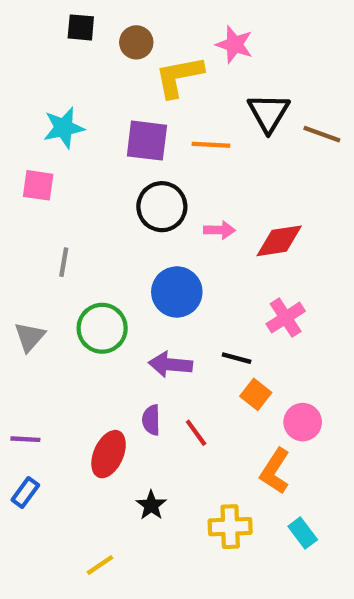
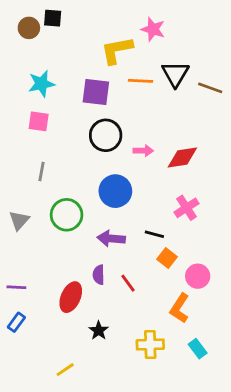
brown circle: (136, 42) -> (29, 28), moved
orange line: (211, 145) -> (140, 81), moved
pink square: (38, 185) -> (39, 121), moved

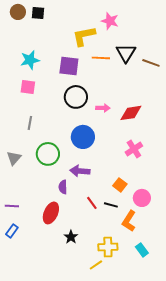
brown circle: (29, 28) -> (18, 12), moved
black line: (154, 234) -> (111, 205), moved
purple semicircle: (99, 275) -> (63, 187), moved
yellow line: (65, 370) -> (96, 265), moved

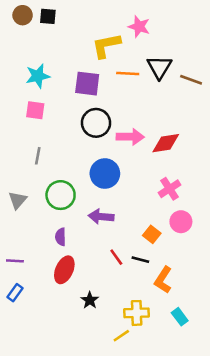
pink arrow: (103, 108) -> (130, 137), size x1.5
purple semicircle: (63, 187) -> (61, 237), moved
pink circle: (142, 198) -> (181, 222), moved

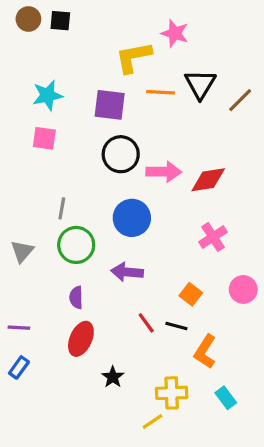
brown line: (191, 80) -> (240, 100), turned -65
gray line: (38, 156) -> (62, 208), moved
pink circle: (181, 222) -> (243, 289), moved

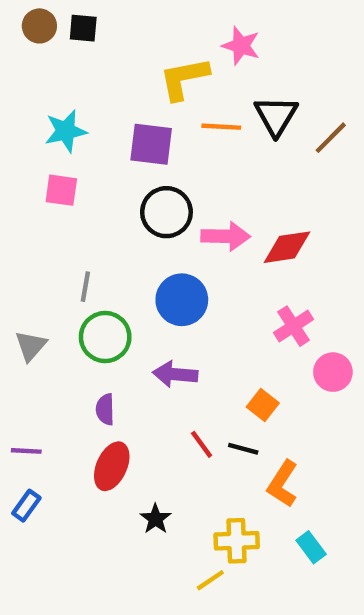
pink circle: (243, 289) -> (333, 372), moved

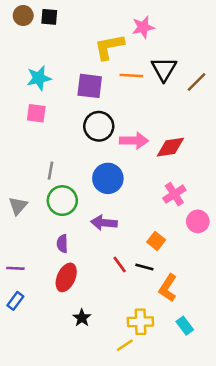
pink star: (241, 46) -> (143, 27), turned -30
black star: (156, 519) -> (82, 318), moved

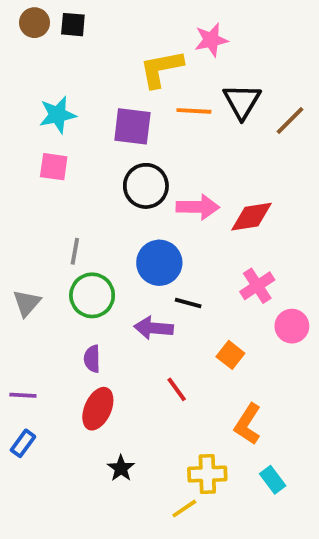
black line: (144, 267) -> (188, 303), moved

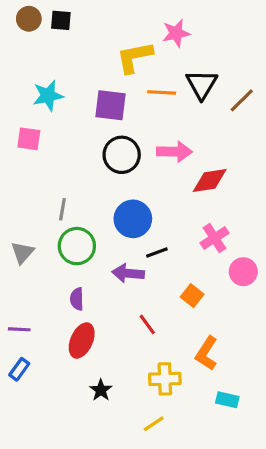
pink square: (54, 167) -> (29, 139), moved
pink arrow: (198, 207) -> (174, 152), moved
black line: (188, 303) -> (157, 252), turned -35
yellow cross: (207, 474) -> (165, 379), moved
cyan rectangle: (273, 480) -> (227, 400), turned -40

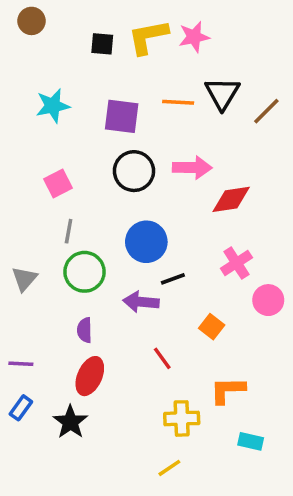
black square: (61, 20) -> (102, 44), moved
yellow L-shape: (134, 57) -> (148, 37), moved
pink square: (29, 139) -> (58, 183), moved, turned -35
orange L-shape: (206, 353) -> (228, 390), turned 56
black star: (101, 390) -> (70, 422), moved, size x1.4

